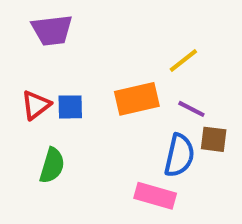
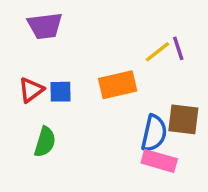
purple line: (191, 109) -> (178, 48), moved, turned 45
brown square: (214, 139) -> (183, 119), size x1.4
pink rectangle: (155, 196) -> (159, 161), moved

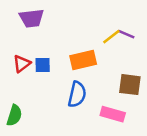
purple line: (178, 48) -> (126, 34), turned -49
blue semicircle: (154, 133) -> (77, 94), moved
green semicircle: (45, 142) -> (14, 115), moved

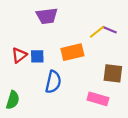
purple trapezoid: (32, 18) -> (47, 16), moved
blue semicircle: (77, 94) -> (53, 82), moved

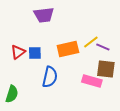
purple line: (110, 30) -> (103, 47), moved
yellow line: (97, 32) -> (91, 42), moved
pink rectangle: (98, 99) -> (92, 81), moved

